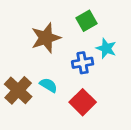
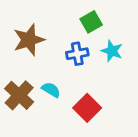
brown star: (46, 38) -> (29, 40), moved
blue cross: (83, 63) -> (77, 54), moved

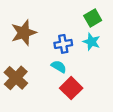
green square: (91, 22) -> (93, 18), moved
cyan semicircle: (51, 90) -> (59, 67), moved

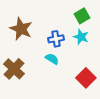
brown star: (24, 33) -> (21, 29), turned -30
red square: (71, 88) -> (86, 78), moved

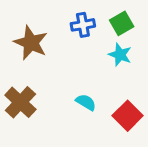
blue cross: (56, 39) -> (83, 25), moved
cyan semicircle: (52, 59) -> (86, 102), moved

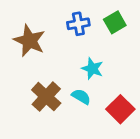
cyan star: (120, 55) -> (92, 69), moved
brown cross: (20, 102) -> (46, 97), moved

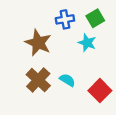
brown star: (29, 41) -> (38, 43), moved
cyan star: (92, 69) -> (87, 43), moved

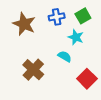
brown star: (38, 43) -> (24, 24), moved
cyan semicircle: (67, 80) -> (65, 56), moved

